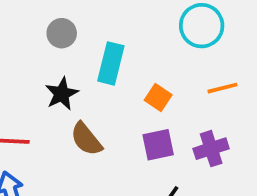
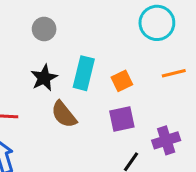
cyan rectangle: (111, 63) -> (84, 73), moved
orange square: (158, 97) -> (122, 81), turned 30
purple cross: (211, 149) -> (166, 140), moved

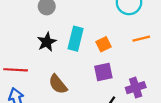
brown semicircle: (64, 114) -> (58, 84), moved

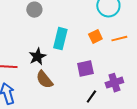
black star: (47, 42) -> (37, 57), moved
orange square: (103, 44) -> (95, 37), moved

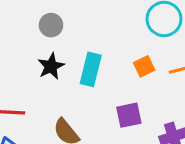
black star: (37, 57) -> (51, 66), moved

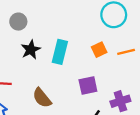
gray circle: (51, 25) -> (18, 22), moved

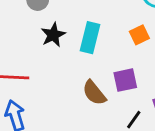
brown semicircle: (42, 98) -> (94, 93), moved

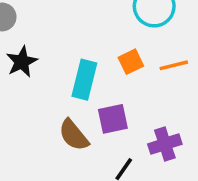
cyan rectangle: (90, 38) -> (84, 80), moved

